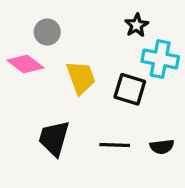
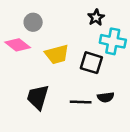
yellow trapezoid: (81, 78) -> (57, 54), turned 95
black semicircle: (162, 147) -> (106, 97), moved

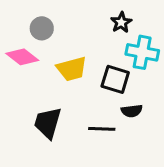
black semicircle: (106, 97) -> (132, 111), moved

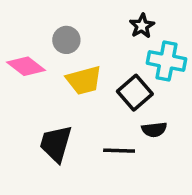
gray circle: (42, 28) -> (66, 40), moved
black square: (115, 79) -> (135, 93), turned 32

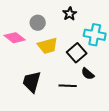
black star: (142, 26) -> (70, 14), moved
black semicircle: (154, 130) -> (88, 74), turned 48

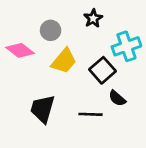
cyan cross: (95, 35) -> (126, 46), turned -30
yellow trapezoid: (48, 46) -> (64, 61), turned -35

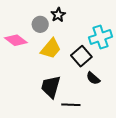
black star: (93, 18) -> (58, 15), moved
black trapezoid: (43, 109) -> (51, 87), moved
black line: (91, 114) -> (71, 105), moved

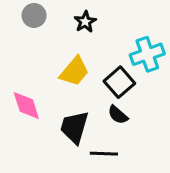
gray circle: (40, 24) -> (34, 15), moved
pink diamond: (16, 40) -> (26, 105), moved, turned 35
black semicircle: (93, 78) -> (118, 115), moved

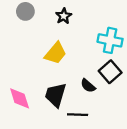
cyan cross: (147, 54) -> (110, 40), turned 30
black square: (119, 82) -> (110, 72), moved
pink diamond: (26, 105) -> (20, 98), moved

